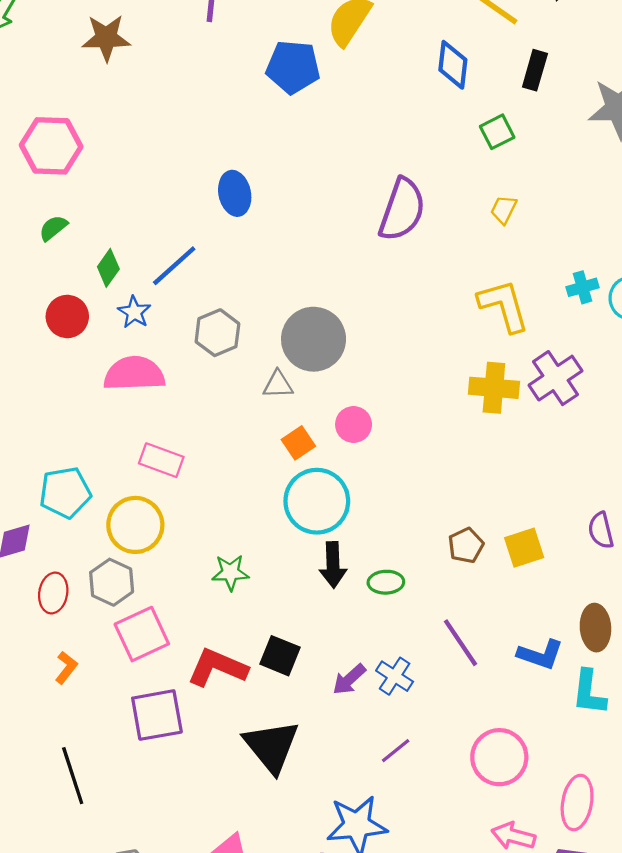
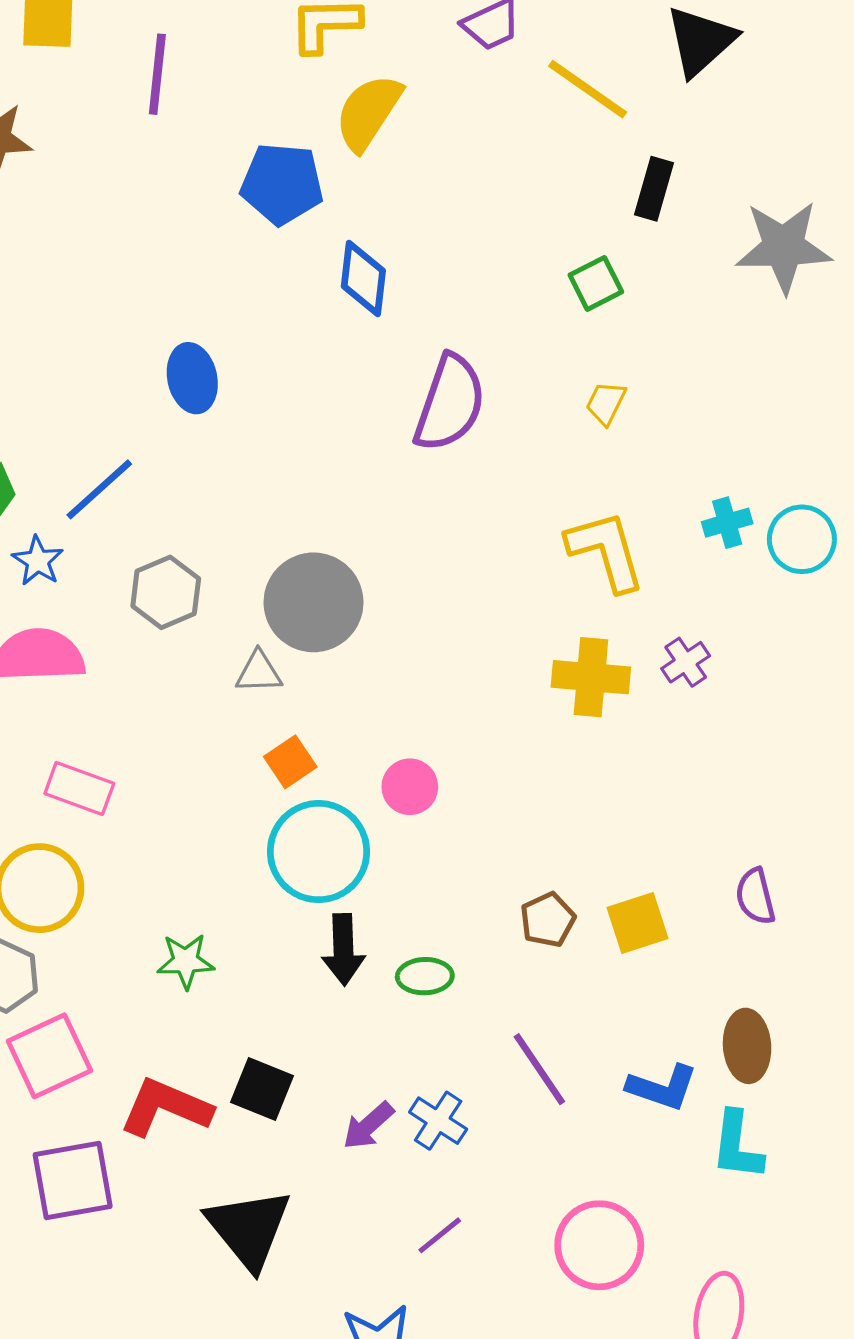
blue diamond: (453, 65) -> (363, 278), moved
purple cross: (555, 378) -> (686, 662), size x0.6
pink circle: (354, 424) -> (410, 787), moved

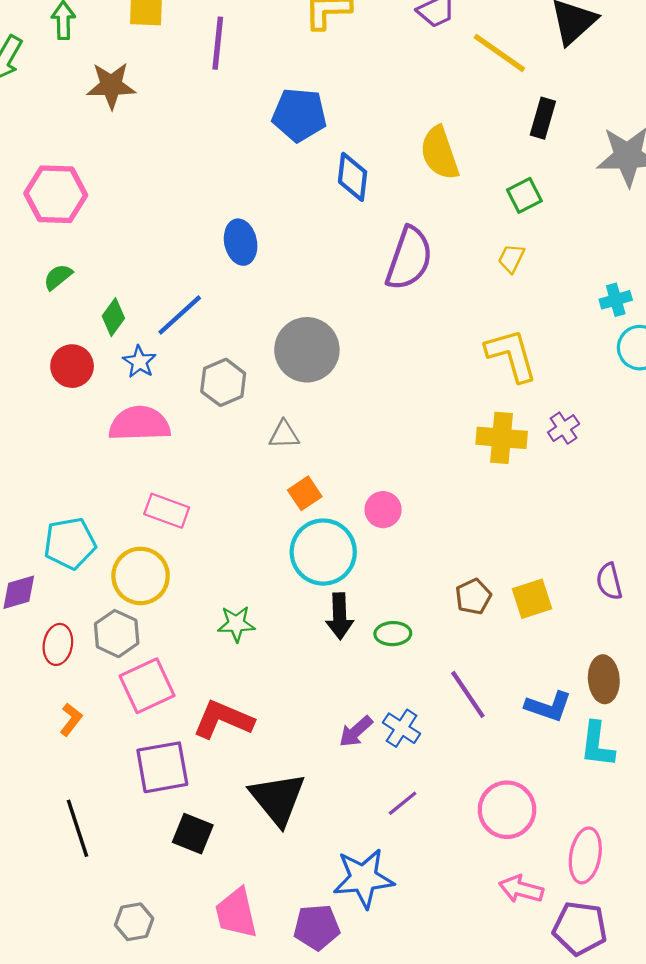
yellow semicircle: (368, 112) -> (440, 153), moved, turned -52
green square: (596, 283) -> (524, 195), moved
cyan cross: (727, 523) -> (616, 300), moved
gray circle: (314, 602) -> (307, 350), moved
black square: (262, 1089) -> (193, 834), moved

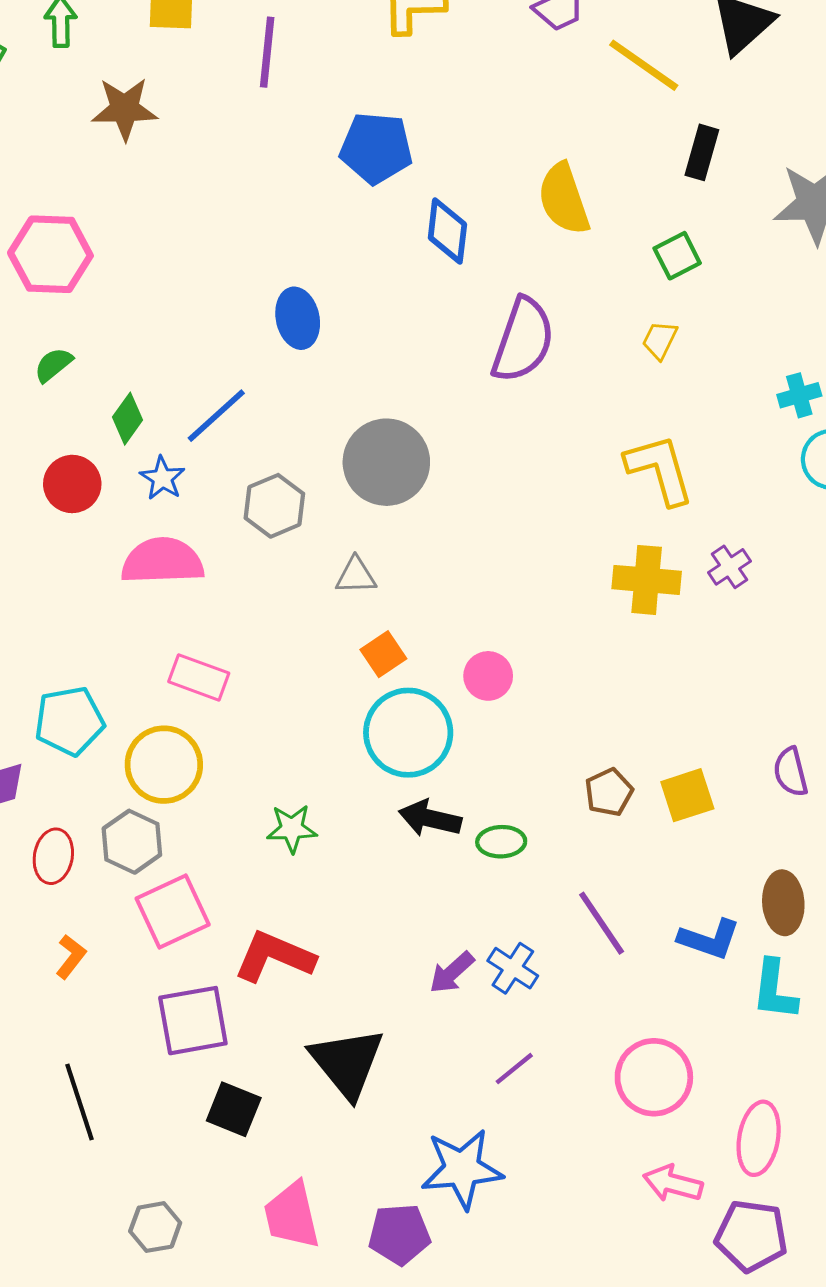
black arrow: (340, 616) -> (430, 818), turned 105

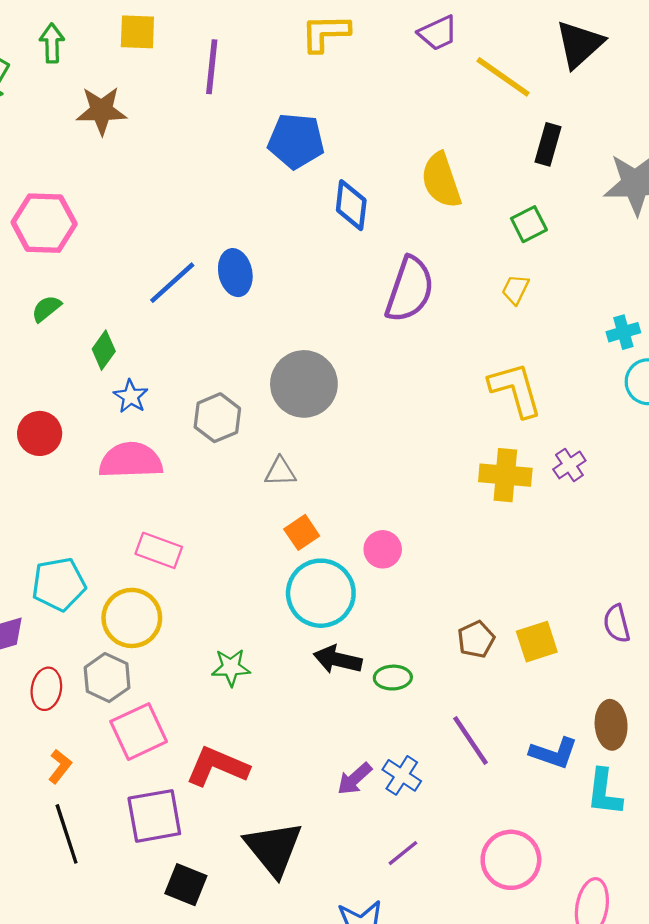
blue line: (216, 416) -> (172, 283), moved
red circle: (72, 484) -> (40, 433), moved
black line: (80, 1102) -> (67, 834), moved

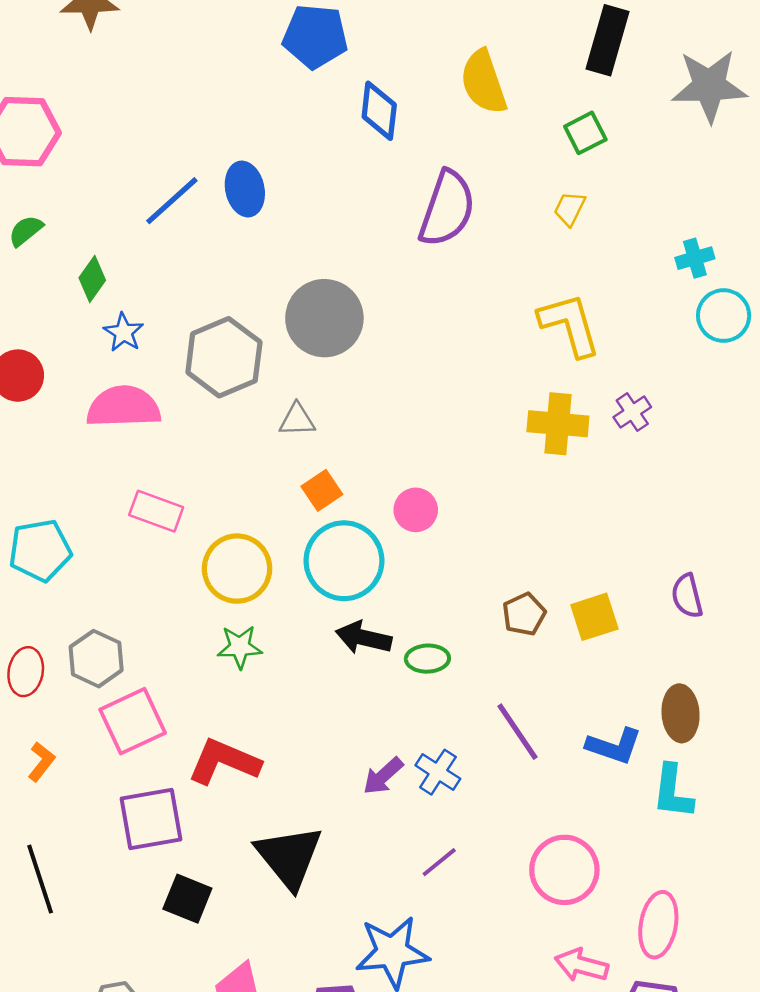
black rectangle: (548, 144) -> (607, 40), size x1.4
gray hexagon: (217, 418) -> (224, 357), size x1.4
yellow circle: (132, 618) -> (237, 569), moved
black line: (67, 834) -> (40, 879), moved

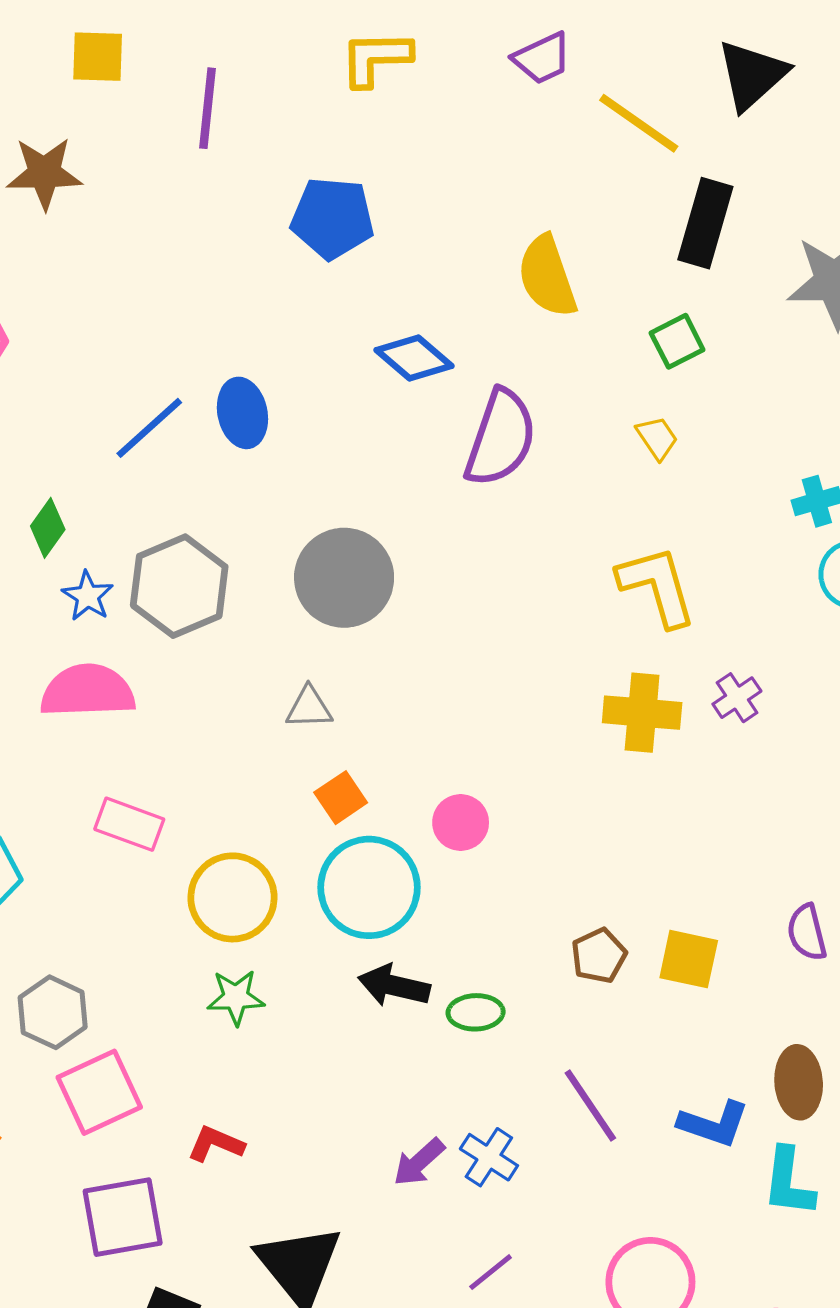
blue diamond: (379, 111) -> (414, 358), moved, turned -56
yellow trapezoid: (570, 209) -> (657, 438), turned 120
gray hexagon: (224, 357) -> (179, 586), moved
yellow square: (594, 617) -> (689, 959), turned 30
red L-shape: (224, 762) -> (216, 1144), size x0.6

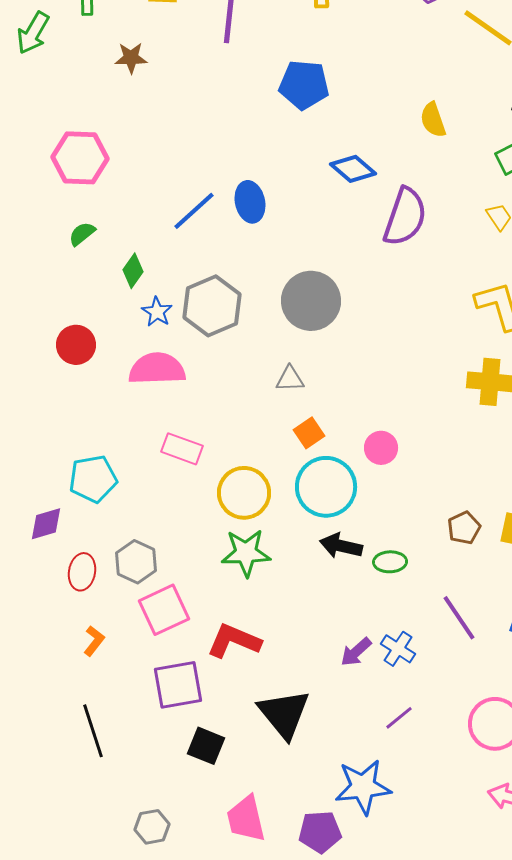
brown star: (44, 173) -> (131, 58), size x0.7
yellow semicircle: (547, 276) -> (433, 120), size x0.7
green star: (236, 997) -> (246, 553), size x1.4
red L-shape: (216, 1144) -> (234, 641), size x1.6

